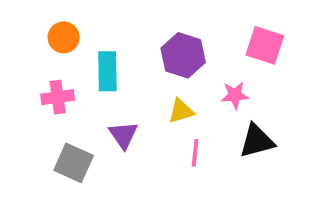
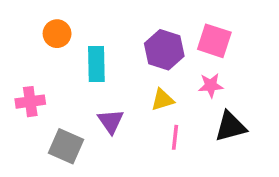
pink square: (265, 45) -> (214, 41), moved
pink cross: (58, 97) -> (30, 102), moved

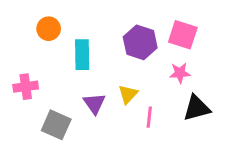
yellow triangle: (162, 100) -> (128, 94), moved, turned -30

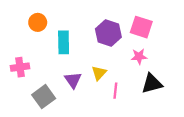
gray square: (56, 125) -> (44, 97), turned 30

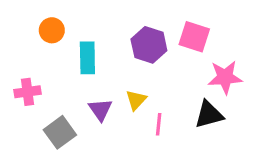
pink star: (139, 57) -> (225, 77), moved, size x1.5

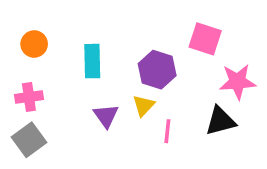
orange circle: (52, 30) -> (34, 44), moved
purple hexagon: (149, 45) -> (157, 70), moved
gray square: (60, 132) -> (29, 140), moved

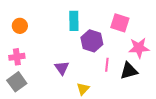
cyan rectangle: (92, 61) -> (74, 21), moved
yellow triangle: (144, 106) -> (83, 89), moved
pink line: (167, 131) -> (107, 65), moved

